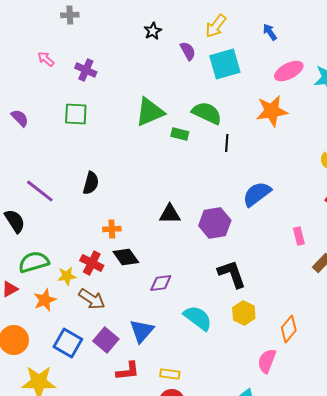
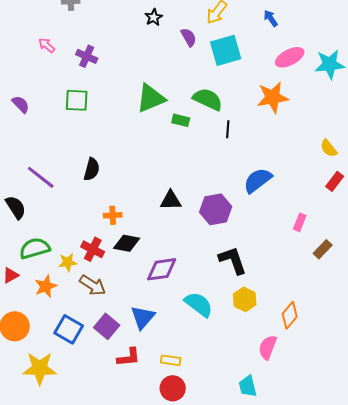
pink rectangle: (299, 236) -> (300, 222), turned 36
black diamond: (126, 257) -> (127, 243), turned -44
purple diamond: (161, 283) -> (162, 269), size x1.4

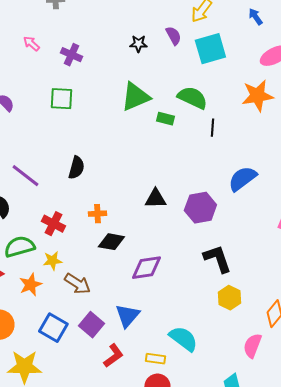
black star: (154, 17) -> (138, 44), moved, turned 30
red cross: (93, 249) -> (53, 224), moved
cyan semicircle: (199, 304) -> (183, 339), moved
red L-shape: (129, 357) -> (113, 356), turned -30

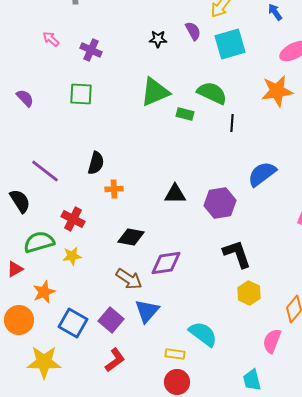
orange cross: (97, 214) -> (114, 189), moved
brown arrow: (77, 284) -> (129, 279), moved
orange star: (30, 285) -> (44, 292), moved
red L-shape: (113, 356) -> (115, 360), moved

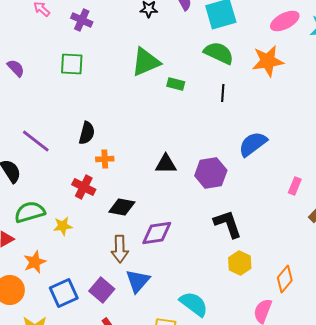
green semicircle: (212, 93) -> (219, 53), moved
red cross: (73, 219) -> (84, 187), moved
brown arrow: (129, 279) -> (120, 249), turned 56
blue square: (73, 323) -> (64, 293), turned 36

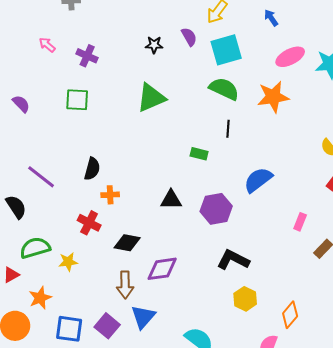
green rectangle: (176, 84) -> (199, 154), moved
black L-shape: (228, 224) -> (233, 260), turned -44
blue square: (64, 293) -> (69, 329), turned 32

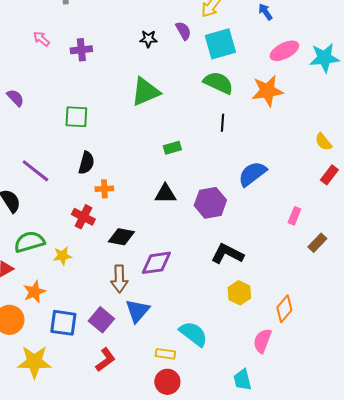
purple cross: (87, 56) -> (81, 50), turned -30
green square: (77, 100) -> (76, 117), moved
green rectangle: (199, 154) -> (172, 148), moved, turned -30

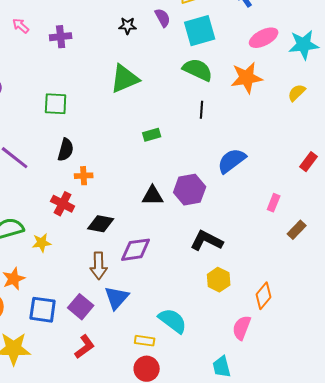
yellow semicircle: (323, 142) -> (297, 93), moved, turned 84
black triangle: (165, 194) -> (153, 196), moved

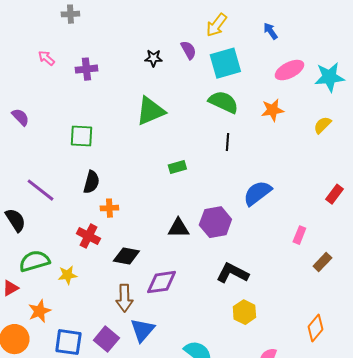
orange star: (247, 78) -> (272, 110), size x0.7
orange diamond: (264, 296) -> (315, 328), moved

